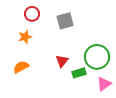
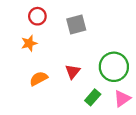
orange semicircle: (21, 67) -> (39, 79), moved
green rectangle: (79, 73) -> (93, 97), moved, turned -32

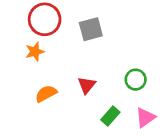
red circle: (37, 16) -> (45, 19), size x1.5
green circle: (114, 67) -> (136, 80), size x0.6

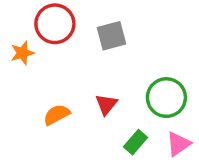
orange star: (35, 52) -> (22, 53), moved
green circle: (136, 80) -> (166, 98), size x1.5

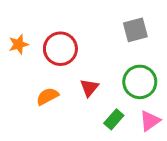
red circle: (55, 24) -> (60, 49), moved
gray square: (112, 36) -> (135, 30), moved

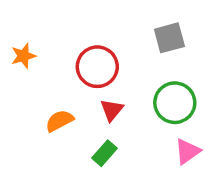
red circle: (60, 49) -> (97, 67), moved
green rectangle: (114, 119) -> (104, 153), moved

